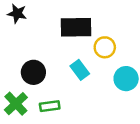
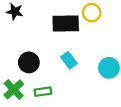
yellow circle: (105, 47) -> (92, 13), moved

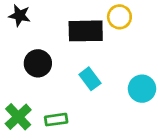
black circle: (29, 62) -> (38, 63), moved

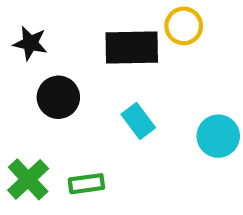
black star: (20, 15) -> (30, 43), moved

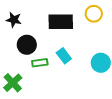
yellow circle: (184, 26) -> (94, 14), moved
green rectangle: (86, 184) -> (40, 63), moved

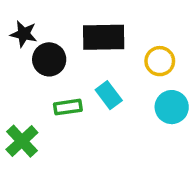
yellow circle: (94, 14) -> (160, 61), moved
black circle: (27, 45) -> (49, 59), moved

